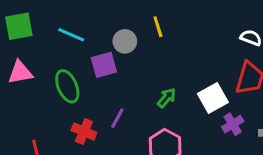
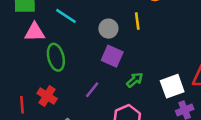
purple square: (104, 65) -> (112, 56), moved, turned 30
pink triangle: (20, 72) -> (35, 32), moved
red cross: (84, 131) -> (47, 96), moved

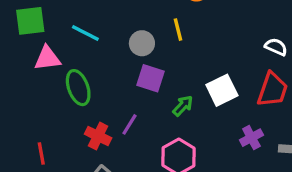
white square: (172, 86) -> (222, 90), moved
red cross: (47, 96) -> (98, 136), moved

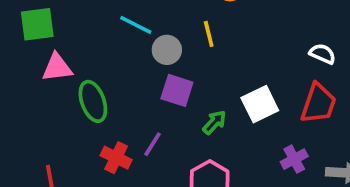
cyan line: (85, 33) -> (136, 25), moved

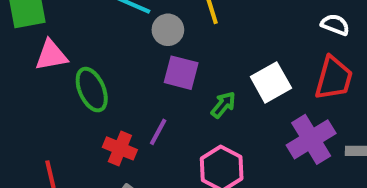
purple cross: (294, 159) -> (311, 139), size x1.6

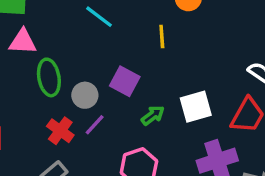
gray circle: (168, 30) -> (85, 95), moved

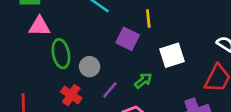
purple square: (125, 81) -> (128, 39), moved
white square: (196, 107) -> (172, 55), moved
purple line: (95, 125) -> (110, 90), moved

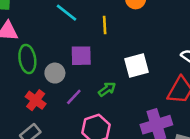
yellow line: (148, 19) -> (105, 25), moved
purple square: (128, 39) -> (81, 56), moved, turned -30

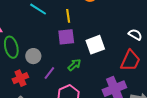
purple square: (81, 56) -> (66, 37), moved
red cross: (36, 100) -> (20, 78), turned 35

